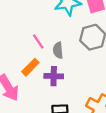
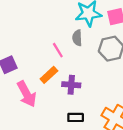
gray semicircle: (58, 50) -> (77, 38), moved

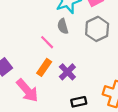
purple cross: (71, 85) -> (67, 72), turned -36

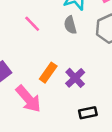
pink line: (47, 42) -> (32, 24), moved

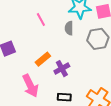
pink arrow: (28, 99) -> (30, 86), moved

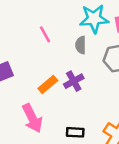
purple cross: (62, 69) -> (74, 81), moved

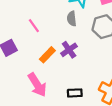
pink line: (45, 34) -> (34, 26), moved

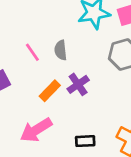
gray semicircle: (72, 19) -> (61, 50), moved
pink arrow: (37, 85) -> (36, 130), turned 90

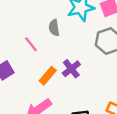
gray semicircle: (61, 50) -> (54, 28), moved

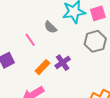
gray semicircle: (54, 28) -> (50, 27), turned -40

